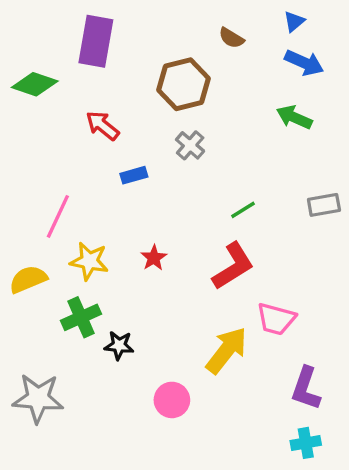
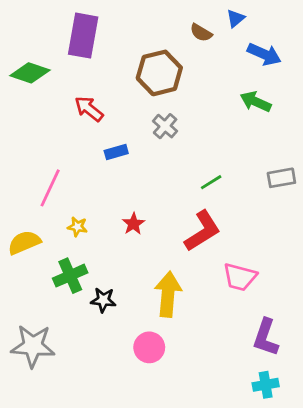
blue triangle: (294, 21) -> (235, 18), moved
yellow star: (89, 261) -> (77, 227), size x0.6
yellow arrow: (226, 350) -> (168, 294), moved, turned -33

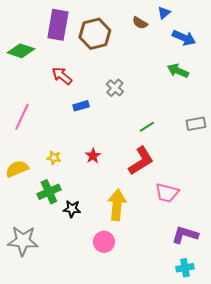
brown hexagon: (159, 73) -> (95, 34), moved
pink line: (50, 188) -> (22, 117), moved
purple L-shape: (266, 337) -> (185, 235), turned 88

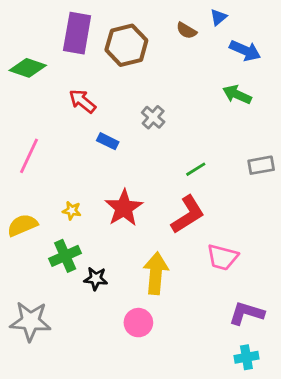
blue rectangle: (81, 106) -> (108, 141), turned 42
red star: (93, 156) -> (124, 208), size x1.8

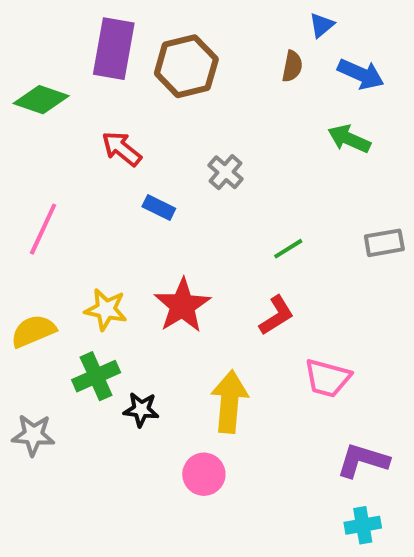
brown semicircle: (186, 31) -> (292, 66), moved, turned -110
yellow star: (72, 211) -> (106, 309), size x1.5
red L-shape: (188, 215) -> (276, 315), size x0.7
gray star: (30, 321) -> (33, 435), moved, size x0.7

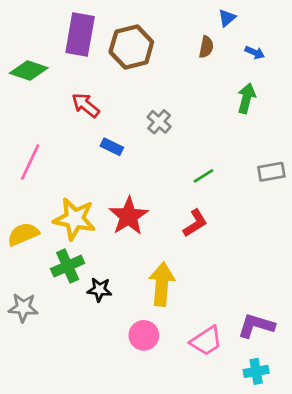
blue arrow: (361, 74) -> (255, 53), size x0.6
green arrow: (349, 139) -> (246, 98), turned 80
yellow star: (106, 309) -> (74, 219), size x1.4
pink trapezoid: (327, 378) -> (206, 341), moved, turned -48

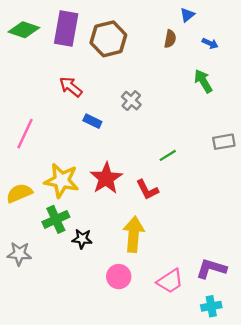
green diamond: (29, 71) -> (24, 30), moved
green arrow: (246, 98) -> (203, 81), turned -45
green line: (203, 176) -> (168, 155), moved
red L-shape: (195, 223) -> (147, 190), moved, turned 95

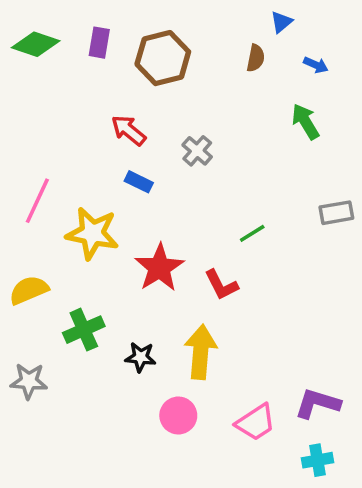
purple rectangle: (66, 29) -> (99, 43), size x0.6
red arrow: (71, 87) -> (128, 130), moved
yellow star: (62, 181) -> (92, 233), moved
black star: (82, 239) -> (140, 357), moved

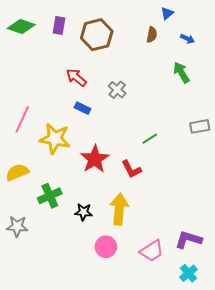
cyan cross: (318, 460) -> (188, 273), turned -30

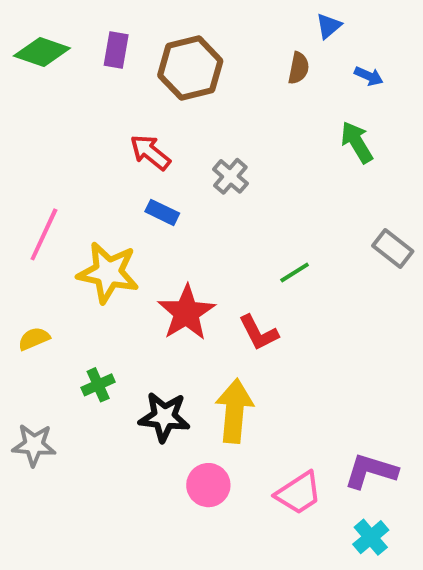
gray rectangle: (200, 126) -> (393, 248), turned 48
yellow semicircle: (17, 172) -> (34, 339), size x0.7
green cross: (50, 196) -> (98, 385), size x0.7
black star: (83, 212) -> (164, 417), size x1.4

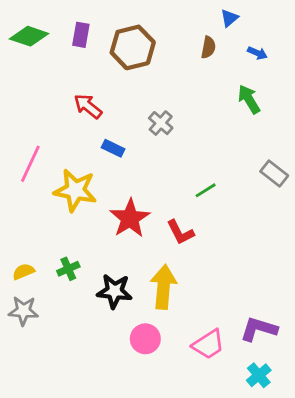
red arrow: (150, 152) -> (88, 106), moved
yellow semicircle: (34, 339) -> (23, 272), moved

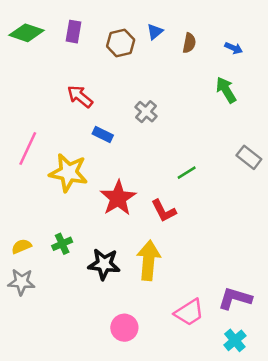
blue triangle: (229, 18) -> (155, 32), moved
brown hexagon: (133, 47) -> (121, 43), size x0.7
pink circle: (145, 339) -> (124, 328), moved

